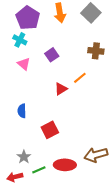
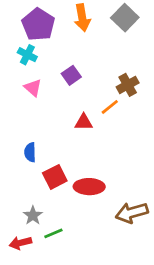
brown cross: (96, 51) -> (128, 85), moved, turned -35
red triangle: (61, 89) -> (84, 122), turned 32
red square: (50, 130) -> (55, 177), moved
red ellipse: (65, 165) -> (89, 187), moved

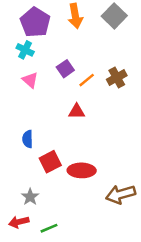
orange line: (110, 107) -> (87, 80), moved
green line: (53, 233) -> (49, 228), moved

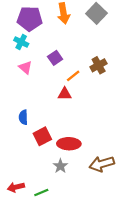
purple pentagon: (35, 22) -> (30, 19), turned -30
orange line: (87, 80) -> (73, 76), moved
gray star: (30, 197) -> (60, 166), moved

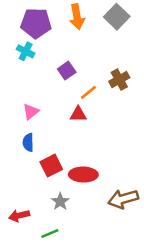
pink triangle: (25, 67) -> (31, 112), moved, turned 40
gray star: (60, 166) -> (60, 201), moved
red arrow: (16, 187) -> (19, 216), moved

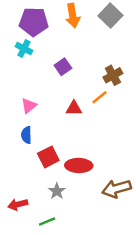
orange line: (88, 92) -> (99, 97), moved

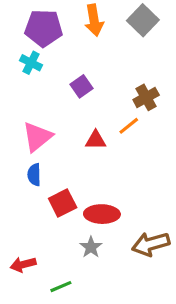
pink triangle: (29, 106) -> (37, 137), size x1.5
gray star: (57, 191) -> (91, 247), moved

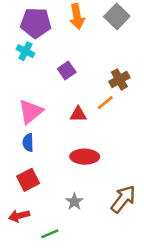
red square: (63, 203) -> (28, 180), moved
red ellipse: (102, 214) -> (85, 157), moved
brown arrow: (151, 244) -> (123, 199), turned 144

